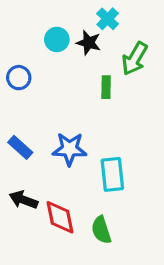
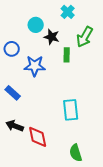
black star: (89, 43) -> (52, 37), moved
blue star: (70, 149) -> (35, 66), moved
green semicircle: (101, 230) -> (76, 153), moved

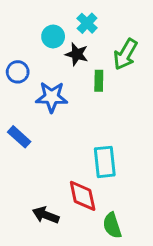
cyan cross: (68, 12) -> (87, 23), moved
black arrow: (15, 126) -> (46, 215), moved
red diamond: (38, 137) -> (83, 196), moved

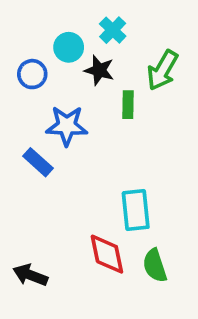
blue circle: (18, 72) -> (32, 74), moved
blue rectangle: (19, 137) -> (38, 162), moved
black arrow: (46, 215) -> (30, 275), moved
green semicircle: (112, 225) -> (155, 266), moved

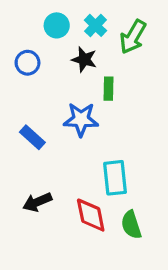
cyan circle: (69, 47) -> (57, 25), moved
green arrow: (162, 70) -> (133, 37), moved
blue star: (67, 126) -> (81, 119), moved
black arrow: (30, 275) -> (37, 202), moved, turned -44

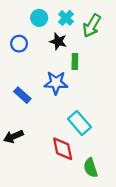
cyan rectangle: (115, 178) -> (79, 123), turned -35
black arrow: (37, 202) -> (13, 136), moved
green semicircle: (131, 225) -> (91, 168), moved

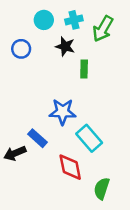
cyan cross: (66, 18) -> (74, 20), turned 32
blue star: (56, 83) -> (63, 112), moved
blue rectangle: (22, 95) -> (38, 138), moved
green semicircle: (91, 168) -> (102, 189), turned 36

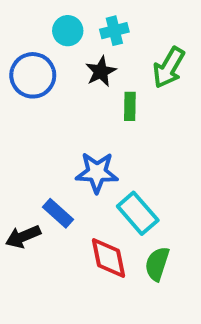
green arrow: (103, 29) -> (169, 68), moved
black star: (65, 46) -> (101, 71), turned 30
blue circle: (21, 49) -> (33, 75), size x1.5
green semicircle: (102, 189) -> (157, 264), moved

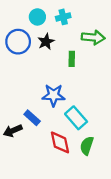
green arrow: (169, 68) -> (93, 37), turned -115
black star: (101, 71) -> (46, 42), moved

